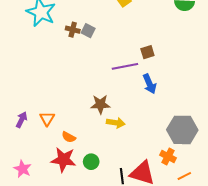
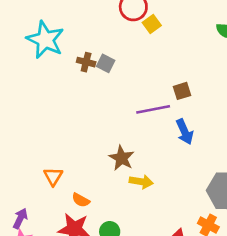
brown star: (100, 104) -> (122, 158), turned 30
purple arrow: (22, 120) -> (20, 218), moved

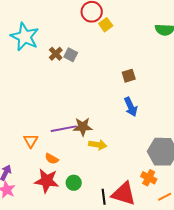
brown cross: (86, 62) -> (56, 54), turned 32
purple line: (153, 109) -> (64, 129), moved
brown star: (122, 158) -> (83, 127), turned -30

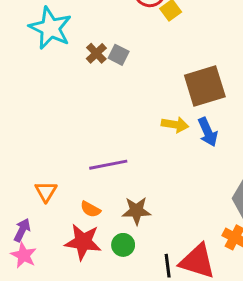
brown square: (129, 76) -> (205, 86), size x2.0
brown star: (83, 127) -> (136, 211), moved
orange triangle: (31, 141) -> (46, 191), moved
yellow arrow: (98, 145) -> (175, 125), moved

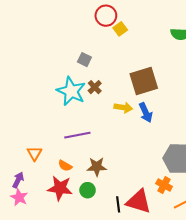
cyan star: (50, 28) -> (71, 91), moved
brown cross: (96, 53) -> (95, 87), moved

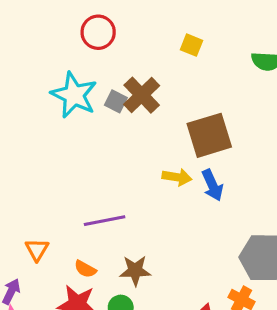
red circle: (106, 16) -> (98, 32), moved
yellow square: (120, 29) -> (192, 45), moved, turned -32
brown cross: (95, 87) -> (142, 95), moved, size x1.6
cyan star: (71, 91) -> (74, 95), moved

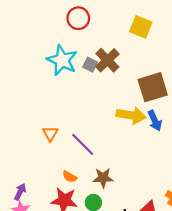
yellow square: (192, 45) -> (141, 27), size x1.5
yellow arrow: (177, 177) -> (131, 115), size x1.5
purple line: (105, 221) -> (83, 144), turned 56
orange triangle: (37, 250) -> (50, 134), moved

